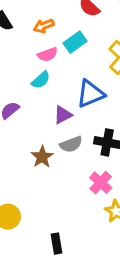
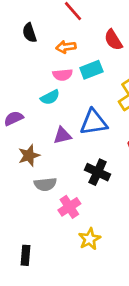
gray semicircle: (71, 144) -> (45, 184), moved
brown star: (42, 157) -> (29, 155), moved
pink cross: (101, 183) -> (69, 207), moved

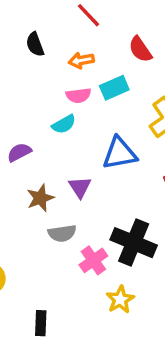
purple triangle: (62, 135) -> (80, 187), moved, turned -48
black cross: (98, 172) -> (134, 243), moved, size x1.4

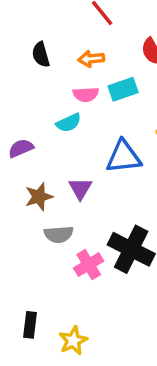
black semicircle: (35, 44) -> (41, 55), moved
yellow star: (120, 300) -> (73, 341), moved

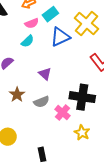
blue triangle: (124, 157) -> (60, 37), moved
brown star: (39, 197) -> (17, 95), moved
yellow star: (73, 341) -> (82, 133), moved

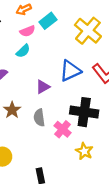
blue triangle: (60, 37) -> (70, 71), moved
purple triangle: (45, 74) -> (43, 87), turned 48
gray semicircle: (41, 102) -> (39, 118), turned 105

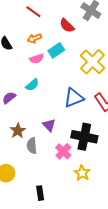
cyan semicircle: (23, 51) -> (32, 85), moved
purple triangle: (43, 87) -> (49, 125), moved, turned -48
gray semicircle: (39, 118) -> (32, 146), moved

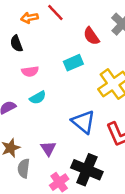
orange arrow: (34, 38) -> (29, 18), moved
pink semicircle: (37, 59) -> (30, 71), moved
blue triangle: (74, 98) -> (83, 122), turned 50

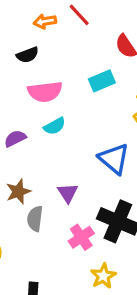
black semicircle: (16, 44) -> (28, 55), turned -91
pink semicircle: (30, 71) -> (45, 92), size x1.5

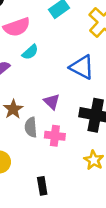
pink cross: (81, 237) -> (55, 136), moved, turned -36

